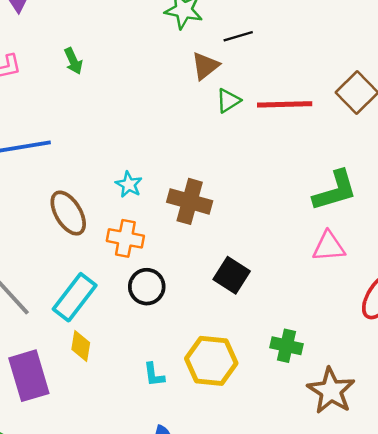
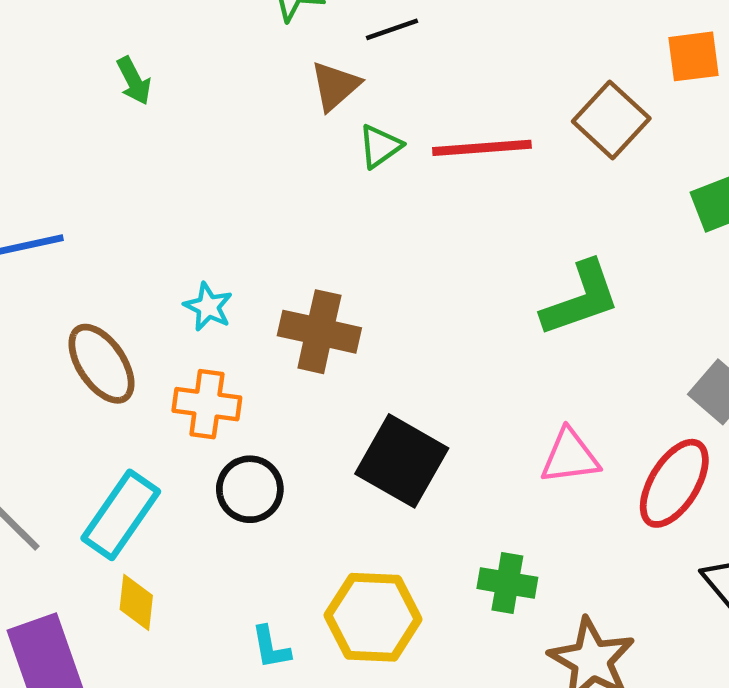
green arrow: (73, 61) -> (134, 81), moved
pink triangle: (329, 247) -> (570, 457), moved
black square: (232, 275) -> (402, 461), size x1.4

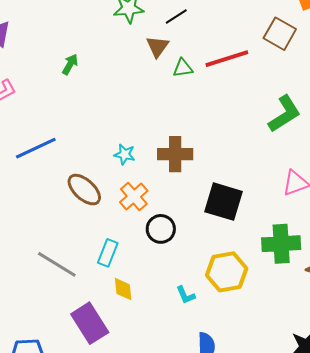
green arrow: (134, 81) -> (70, 64), turned -110
green triangle: (380, 146) -> (183, 68), turned 40
orange cross: (207, 404) -> (134, 197), turned -36
cyan rectangle: (121, 515) -> (108, 253), size x0.7
green cross: (507, 583) -> (281, 244), size x1.5

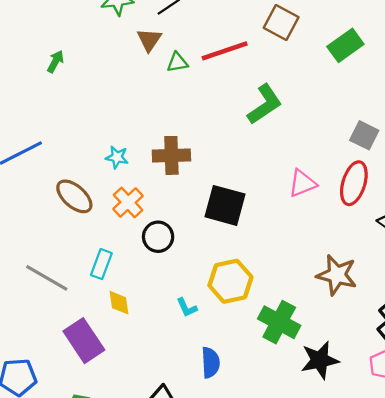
green L-shape: (284, 114) -> (265, 104), moved
green cross: (281, 244) -> (279, 322), moved, turned 33

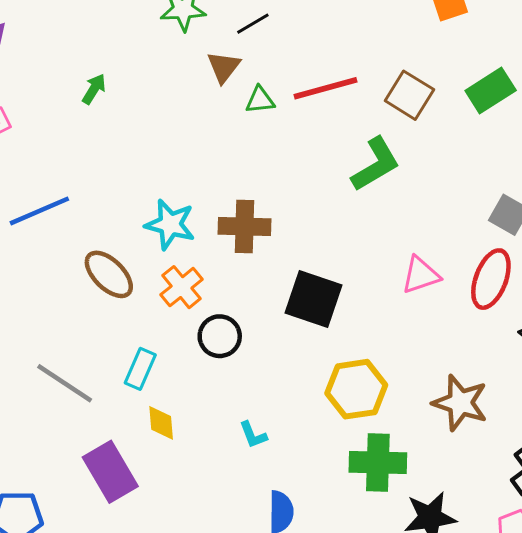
brown square: (281, 22) -> (409, 95), moved
cyan star: (117, 157) -> (170, 224), size x1.6
yellow hexagon: (230, 281) -> (356, 389), moved
green cross: (279, 322) -> (378, 462), turned -30

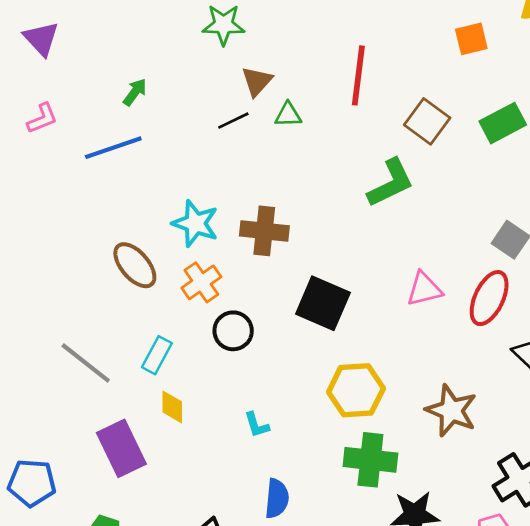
black line: (253, 24) -> (233, 121), moved
red line: (326, 88) -> (358, 75), moved, turned -72
blue line: (39, 211) -> (113, 148), moved

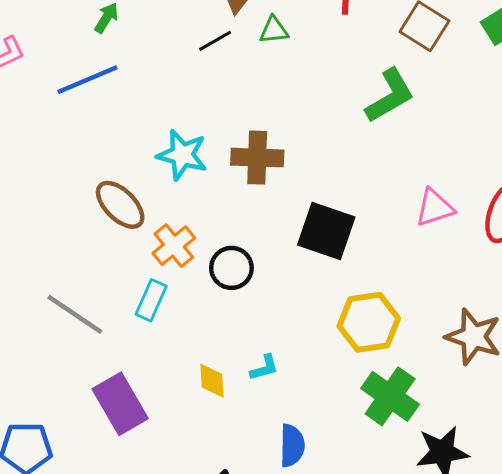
orange cross: (201, 282) -> (174, 246), moved
yellow diamond: (172, 407) -> (212, 381), moved
cyan L-shape: (257, 425) -> (264, 368), turned -84
green cross: (370, 460) -> (390, 396), turned 33

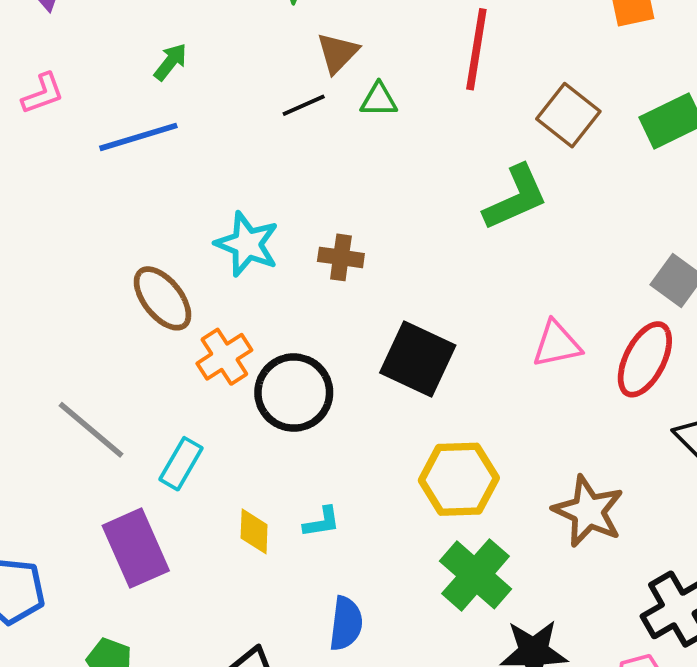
brown cross: (257, 158) -> (341, 257), size x0.7
black circle: (231, 268) -> (294, 393), size x1.4
cyan rectangle: (151, 300) -> (181, 464), moved

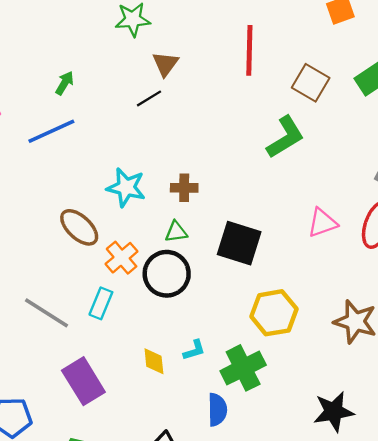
green triangle: (379, 100) -> (176, 232), moved
cyan rectangle: (181, 464) -> (101, 303), moved
green cross: (476, 575) -> (243, 368), moved, turned 30

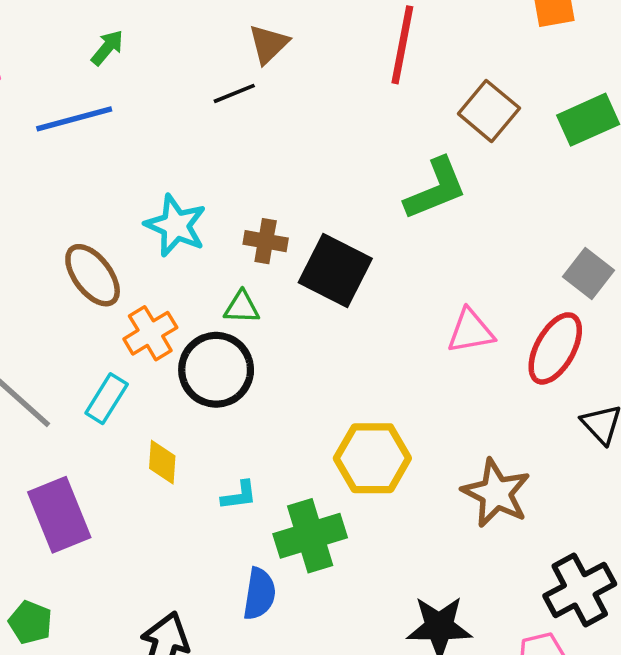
black square: (239, 243) -> (335, 271), moved
yellow diamond: (154, 361) -> (162, 462), moved

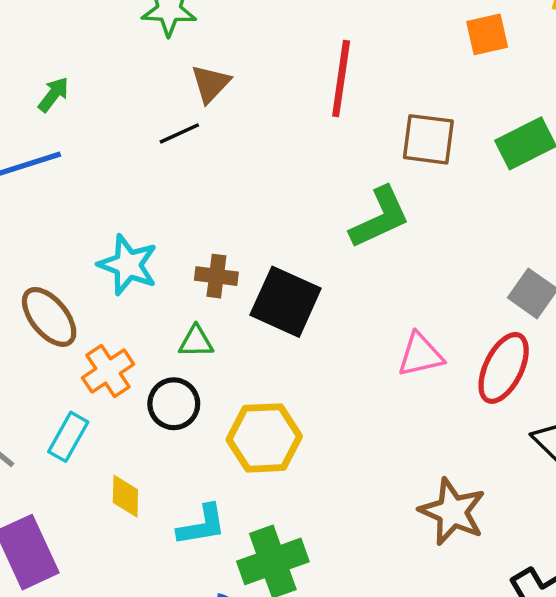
brown square: (489, 111) -> (428, 139), turned -30
black circle: (216, 370) -> (174, 404), size x0.7
yellow hexagon: (372, 458) -> (264, 438), moved
cyan L-shape: (239, 495) -> (202, 525), size x1.4

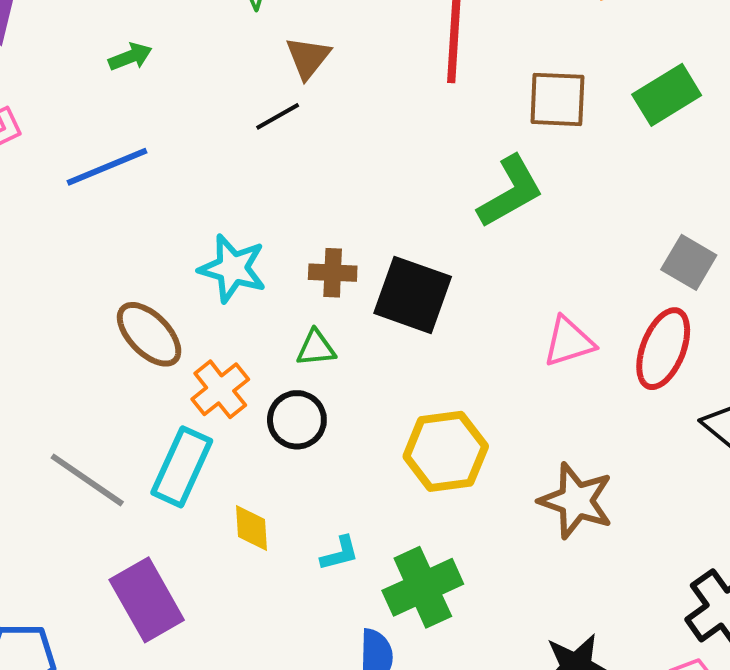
green arrow: (53, 94) -> (130, 57), moved, turned 36
cyan rectangle: (68, 437) -> (182, 467), size x1.4
yellow hexagon: (264, 438) -> (446, 451), moved
brown star: (452, 512) -> (576, 501), moved
cyan L-shape: (202, 525) -> (340, 553), size x0.7

